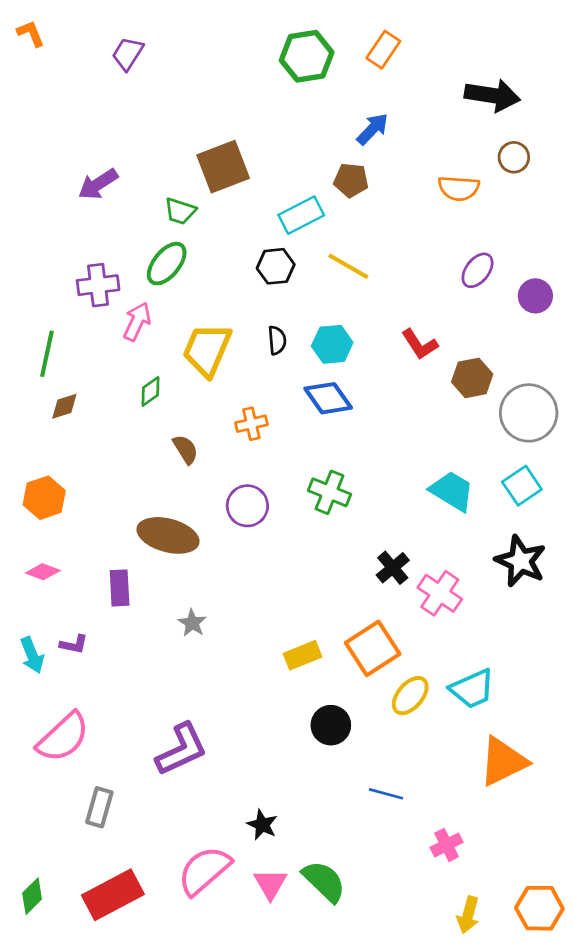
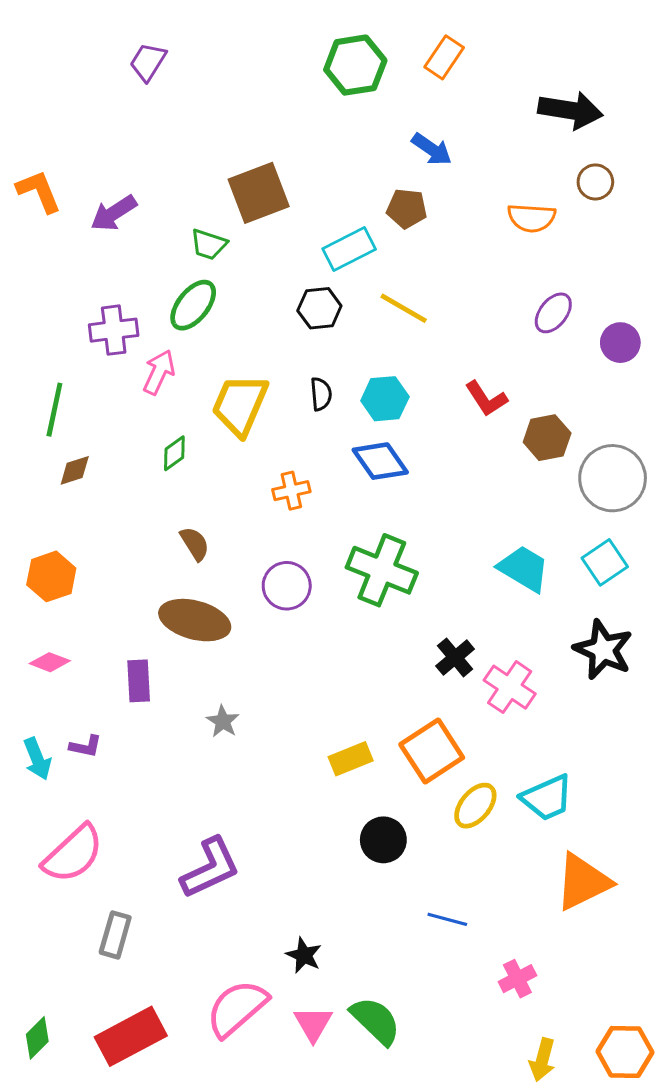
orange L-shape: (31, 33) -> (39, 191), moved, size x1.4
blue arrow: (373, 129) -> (432, 149), turned 81
brown semicircle: (185, 449) -> (195, 544), moved
green cross: (329, 492) -> (382, 570), size x1.4

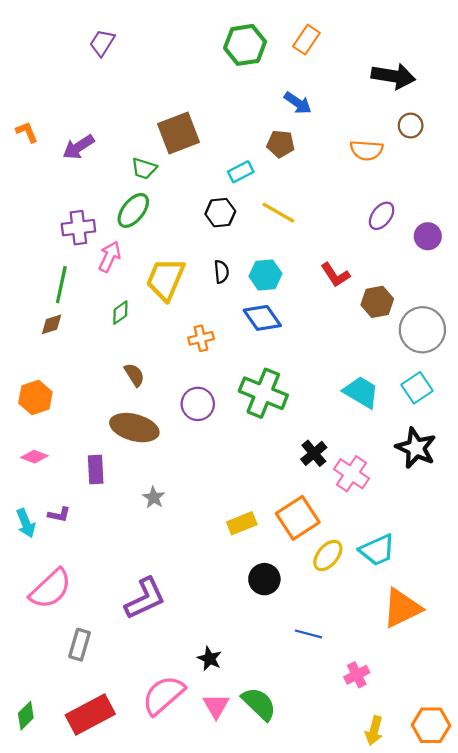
orange L-shape: (39, 191) -> (27, 132), size x0.7
cyan rectangle: (349, 249) -> (241, 172), size x0.7
green line: (54, 410) -> (61, 285), moved

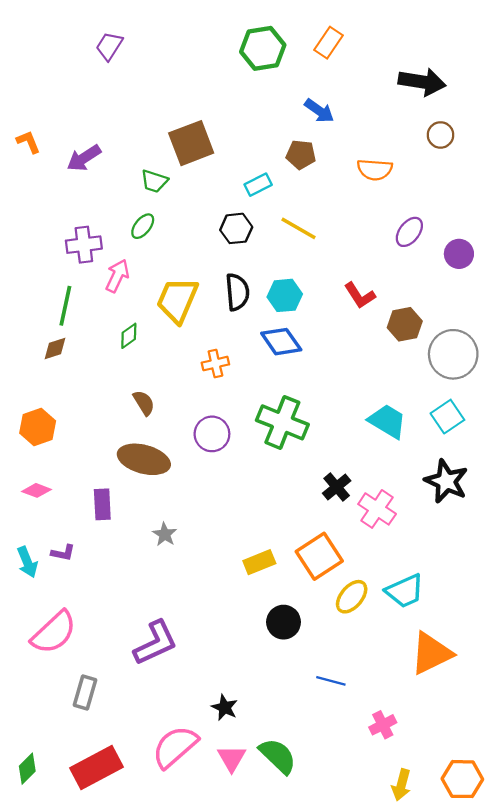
orange semicircle: (367, 150) -> (375, 170), moved
green ellipse: (133, 210) -> (143, 226), size x0.7
black semicircle: (221, 272) -> (237, 292), size x1.5

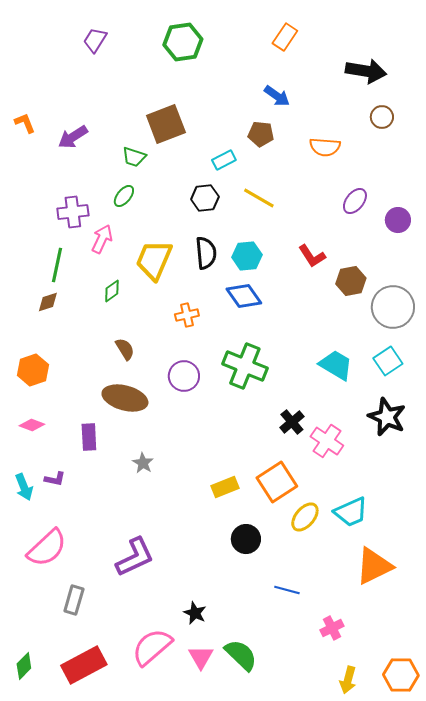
green hexagon: (263, 48) -> (183, 42), moved

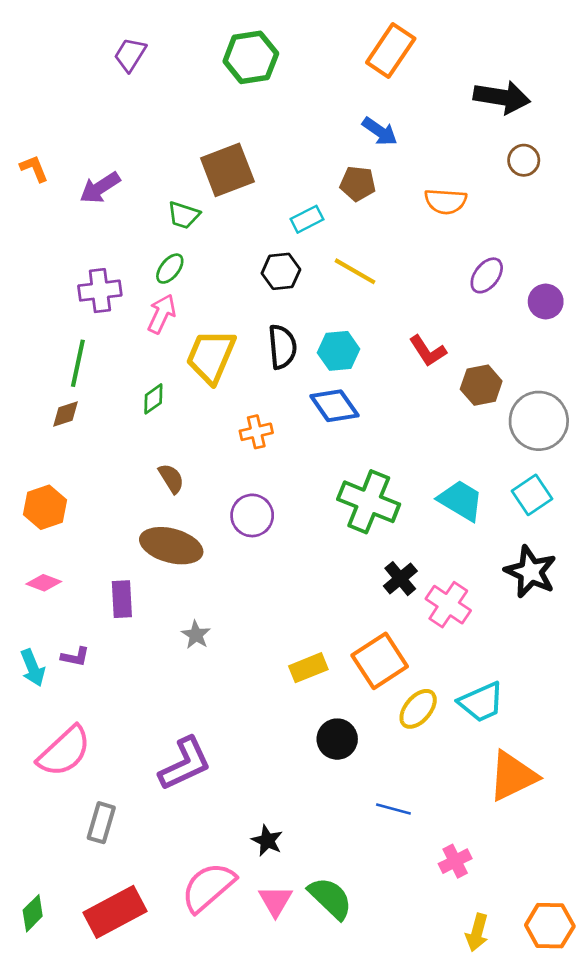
orange rectangle: (285, 37) -> (391, 51), size x1.4
pink arrow: (102, 239) -> (162, 314), moved
green cross: (245, 366) -> (369, 502), moved

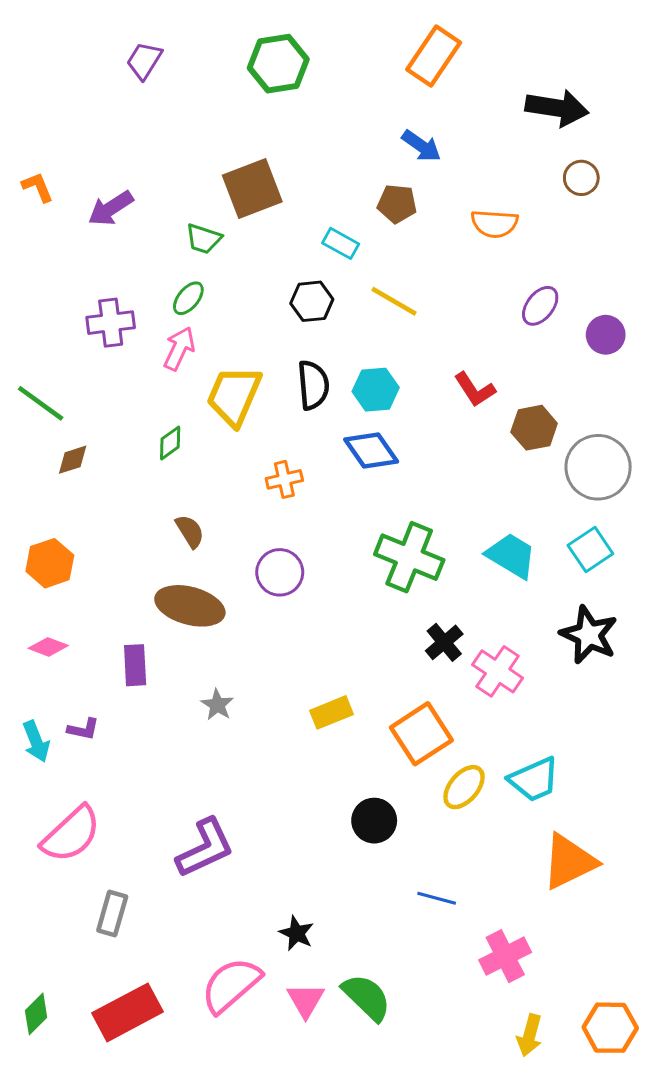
cyan rectangle: (307, 219) -> (341, 243), turned 56
green line: (78, 363) -> (41, 403), moved, turned -66
yellow rectangle: (308, 668) -> (332, 712), moved
pink cross: (455, 861) -> (505, 956), size x1.4

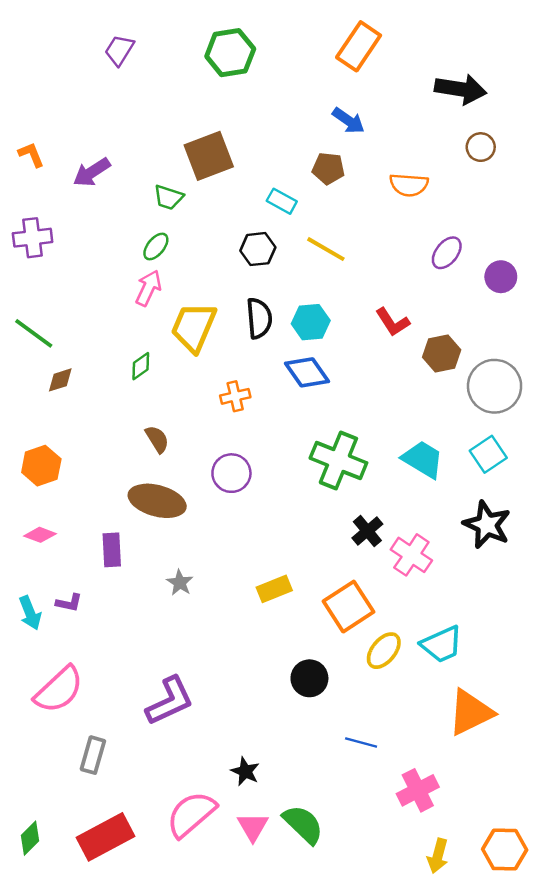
purple cross: (111, 323) -> (33, 238), moved

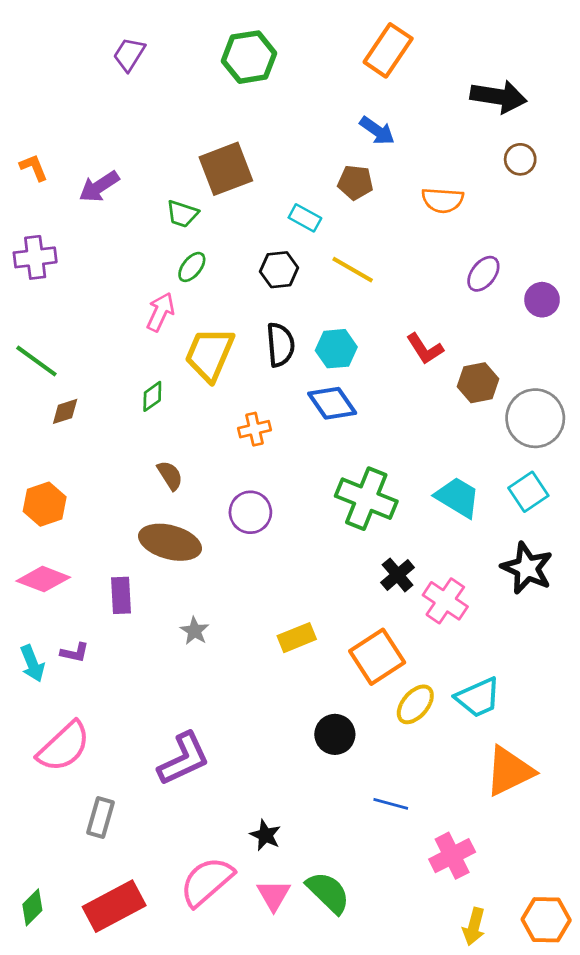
green ellipse: (156, 246) -> (192, 267), moved
pink diamond: (40, 535) -> (43, 579), size x1.5

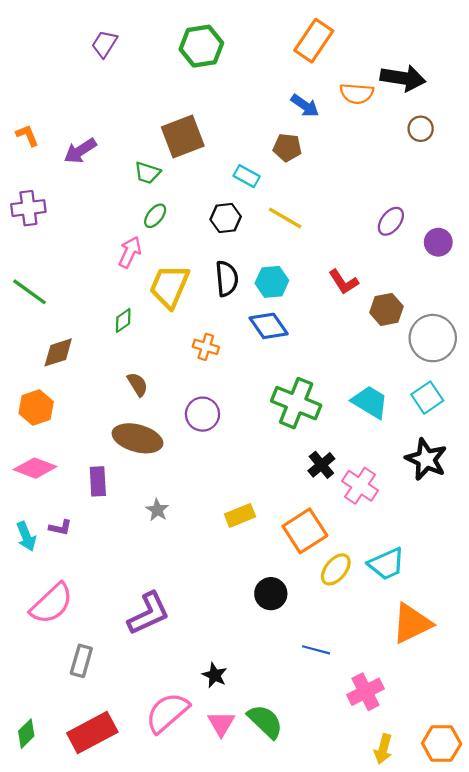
orange semicircle: (443, 200) -> (357, 93), moved
brown diamond: (65, 411) -> (58, 352), moved, size x1.4
orange cross: (254, 429) -> (206, 347), turned 30

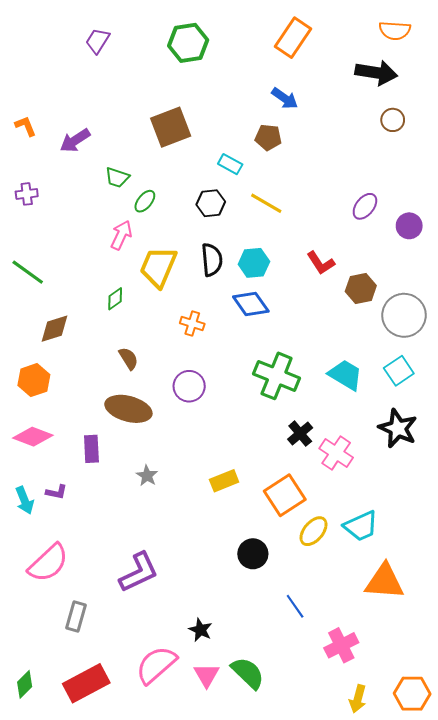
orange semicircle: (357, 93) -> (395, 30), moved
green trapezoid: (147, 173) -> (117, 178), moved
purple cross: (28, 208) -> (27, 194), size x0.7
orange triangle: (412, 623) -> (384, 582), turned 30
blue line: (316, 650) -> (295, 606), turned 40

